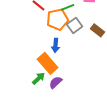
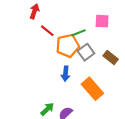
orange rectangle: (48, 63) -> (92, 89), moved

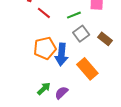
orange pentagon: (68, 46) -> (45, 48), moved
blue arrow: (66, 74) -> (61, 54), size x1.5

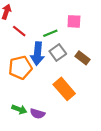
blue arrow: (61, 54) -> (37, 54), moved
green arrow: (44, 89) -> (19, 109), turned 64
purple semicircle: (61, 93) -> (37, 114), turned -120

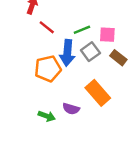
pink square: (74, 21) -> (107, 35), moved
purple semicircle: (37, 114) -> (71, 109), moved

